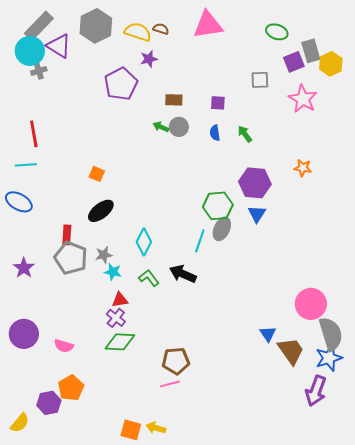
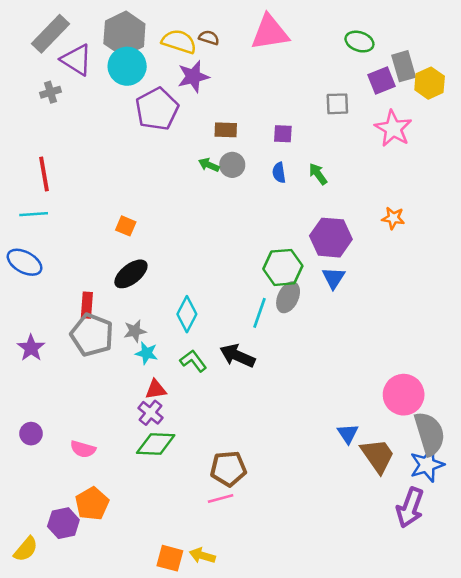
cyan circle: (30, 51) -> (127, 66), moved
purple star: (149, 59) -> (193, 77), size x1.4
purple circle: (24, 334) -> (31, 434), size x0.6

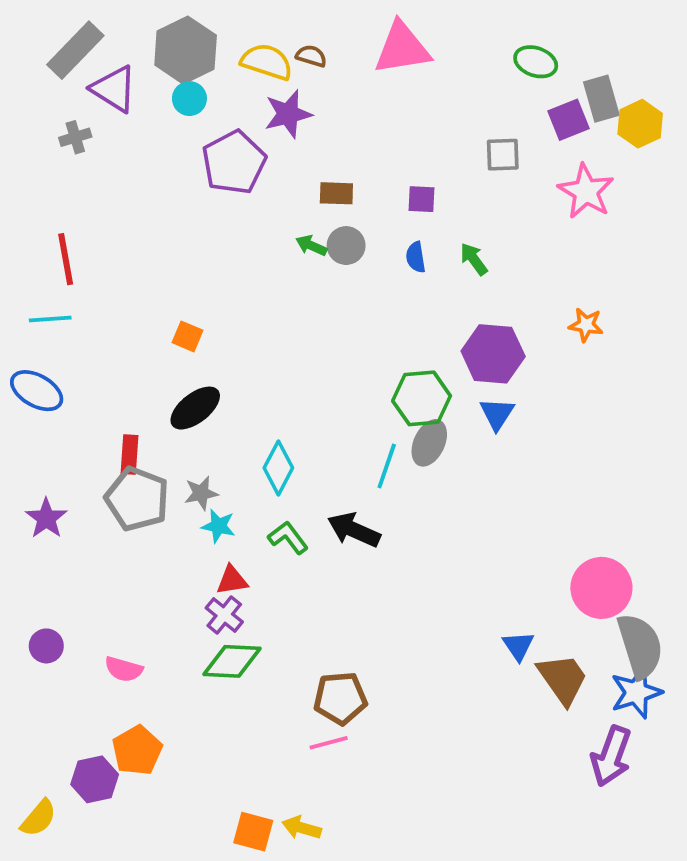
cyan circle: (127, 66) -> (189, 99), size x0.6

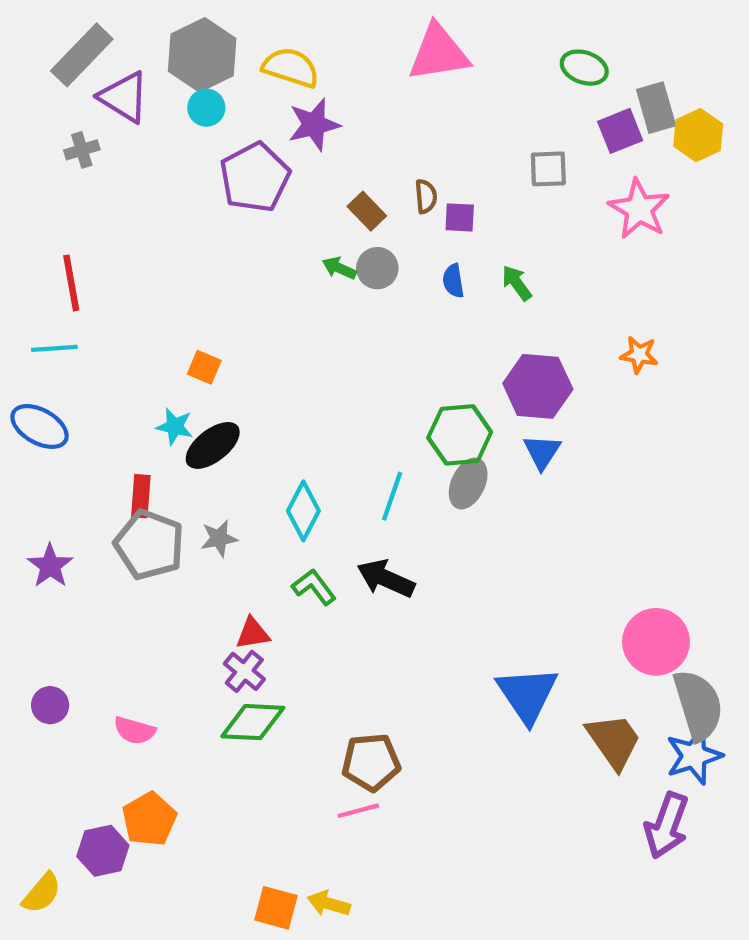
brown semicircle: (311, 56) -> (426, 196), moved, turned 68
brown rectangle: (336, 193) -> (367, 211), turned 44
cyan line: (387, 466) -> (392, 496), moved
cyan star: (218, 526) -> (175, 426), moved
blue triangle: (518, 646) -> (527, 695), moved, size x1.8

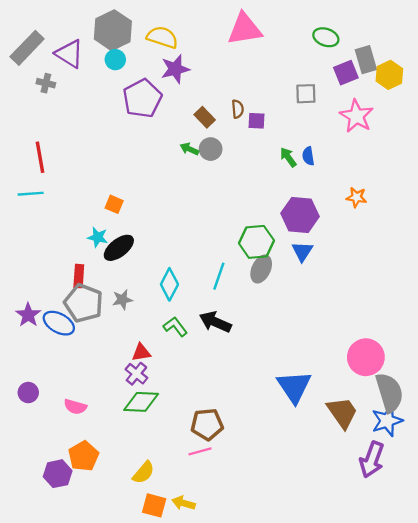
gray rectangle: (82, 55) -> (27, 48), moved
gray cross: (82, 150) -> (46, 83), turned 30
blue semicircle: (453, 281) -> (308, 156), moved
blue ellipse: (40, 426) -> (59, 323), moved
yellow semicircle: (42, 893) -> (144, 473), moved

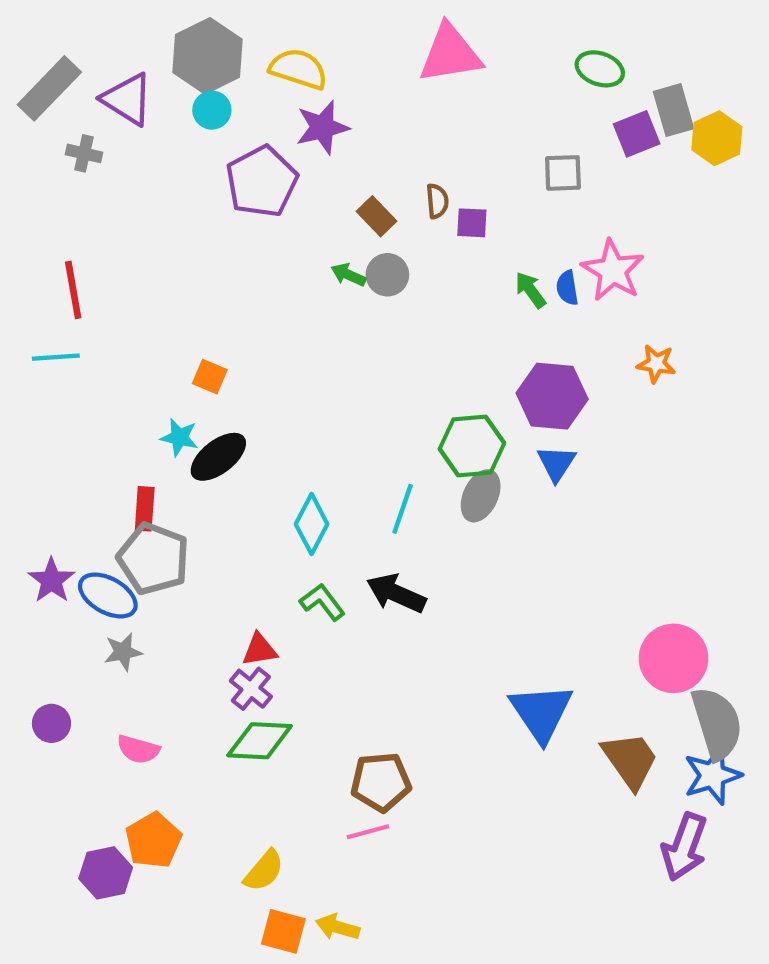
pink star: (356, 116) -> (613, 270), moved
gray star: (122, 300) -> (123, 652), moved

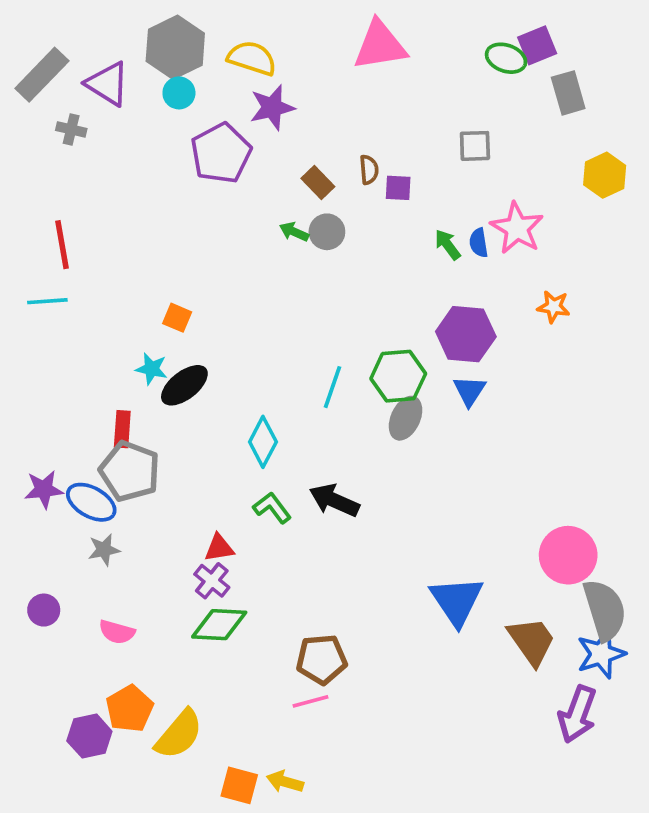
purple square: (637, 134) -> (537, 45), moved
yellow hexagon: (717, 138) -> (605, 175), moved
cyan line: (403, 509) -> (332, 387), moved
purple star: (51, 580) -> (44, 489), turned 30
yellow semicircle: (264, 871) -> (179, 734), moved, size x1.4

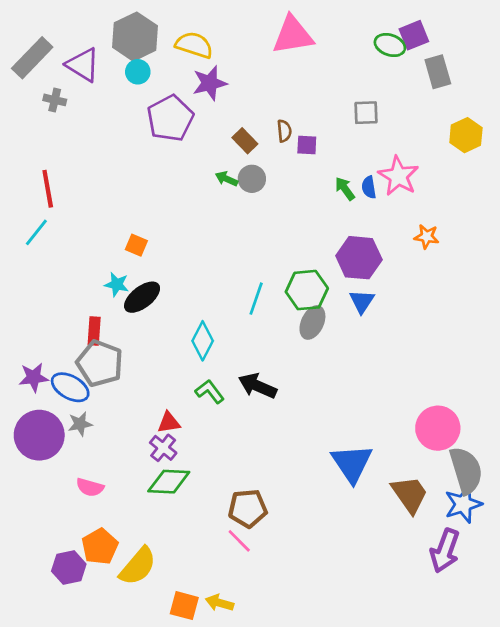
cyan line: (47, 301) -> (36, 232), turned -48
purple circle: (44, 610) -> (39, 435), moved, size x2.0
pink line: (311, 701) -> (239, 541), turned 60

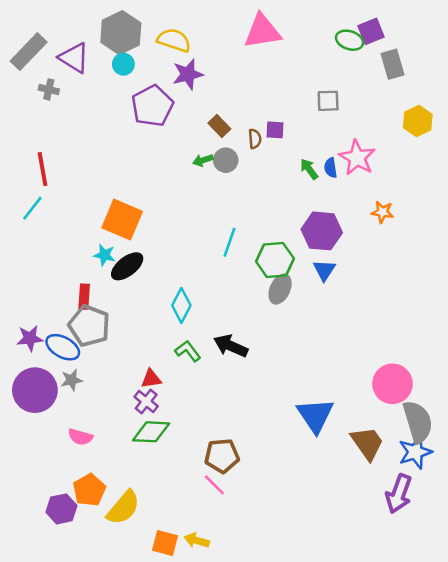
brown semicircle: (284, 131) -> (255, 139), moved
green arrow: (227, 179) -> (203, 160), turned -42
orange square: (136, 245) -> (122, 220), size x2.0
cyan line: (256, 299) -> (229, 242), moved

